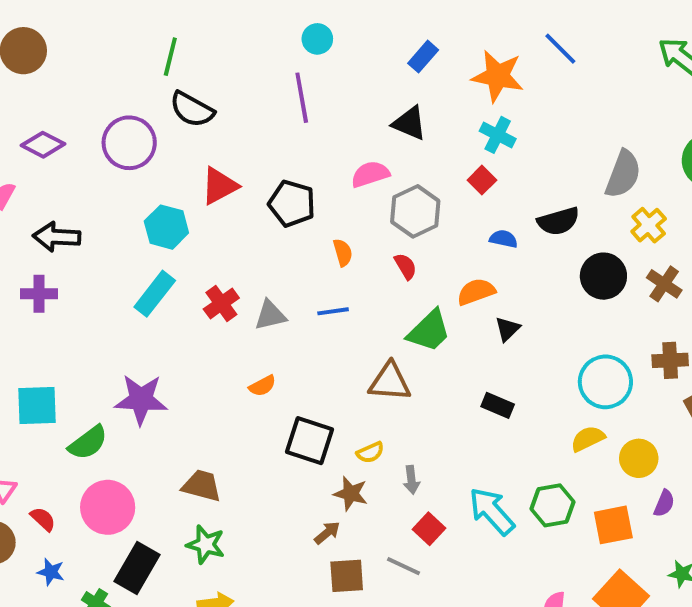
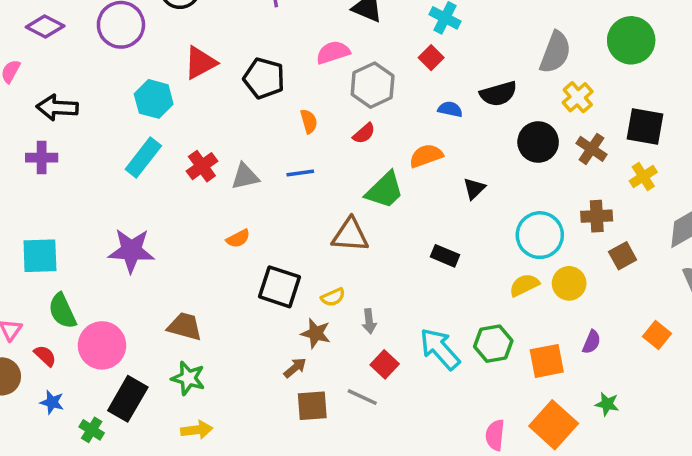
red semicircle: (406, 266) -> (364, 133), turned 80
black triangle: (507, 329) -> (474, 189), moved
green semicircle: (88, 443) -> (62, 311), moved, turned 102
yellow circle: (639, 458) -> (569, 283), moved

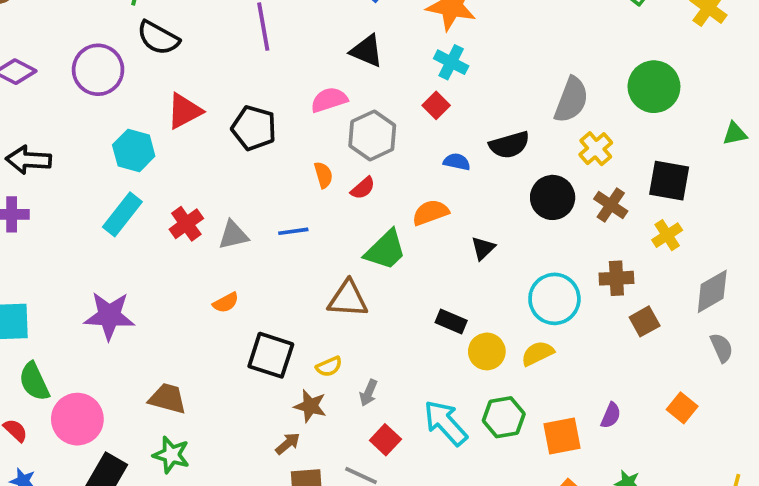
orange semicircle: (309, 121) -> (323, 175), moved
yellow circle: (569, 283) -> (487, 351), moved
gray arrow: (369, 321) -> (368, 393), turned 30

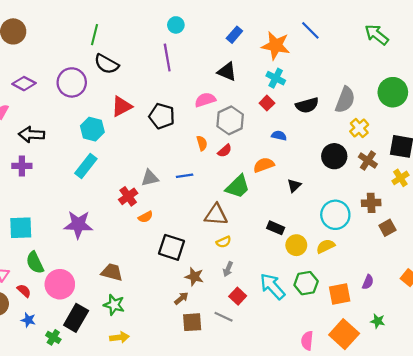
black semicircle: (509, 145) -> (307, 105), moved
red cross: (186, 224) -> (128, 196), moved
yellow semicircle: (329, 367) -> (224, 242), moved

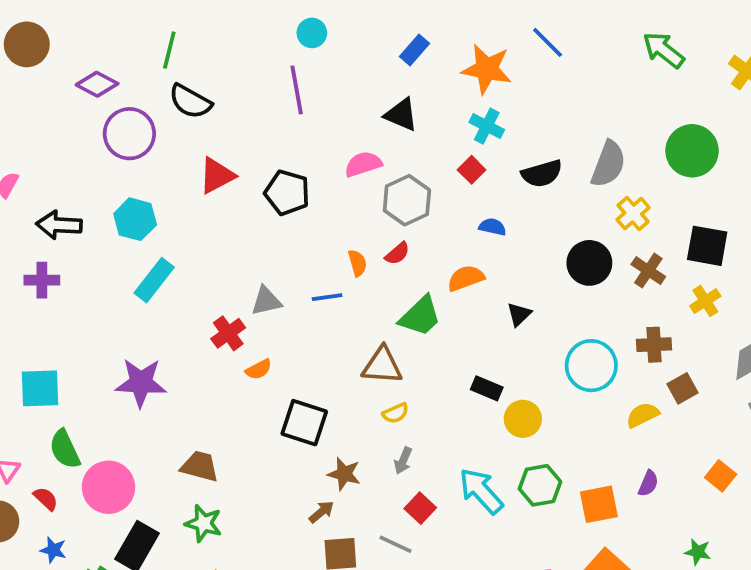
purple diamond: (24, 84) -> (97, 84), moved
cyan hexagon: (92, 129) -> (135, 219), moved
orange semicircle: (202, 143) -> (357, 263), moved
yellow semicircle: (326, 246) -> (643, 415), moved
green star: (378, 321) -> (698, 552), moved

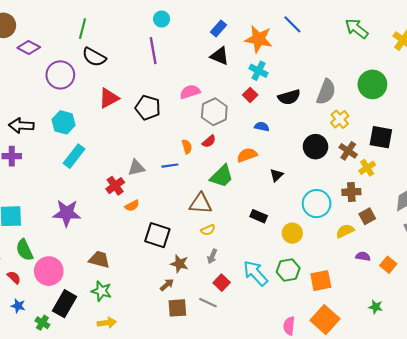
purple diamond: (97, 84) -> (29, 48), moved
black triangle: (401, 115) -> (220, 56), moved
yellow cross: (705, 301) -> (367, 168), moved
yellow circle: (523, 419) -> (292, 233), moved
purple semicircle: (648, 483) -> (363, 256), moved, turned -104

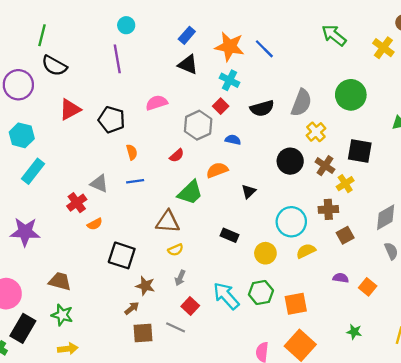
blue line: (292, 24) -> (264, 49), moved
gray hexagon: (214, 112) -> (198, 125), moved
orange semicircle: (187, 147) -> (132, 152), moved
gray triangle: (136, 168) -> (99, 184), turned 36
yellow semicircle: (345, 231) -> (306, 251), moved

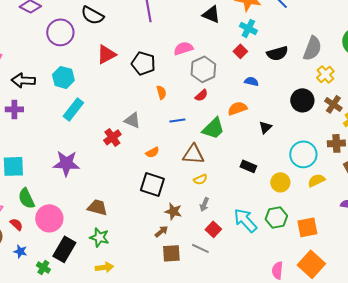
gray hexagon: (198, 125) -> (203, 69), moved
blue line: (135, 181) -> (177, 120), moved
orange semicircle: (95, 224) -> (152, 152), moved

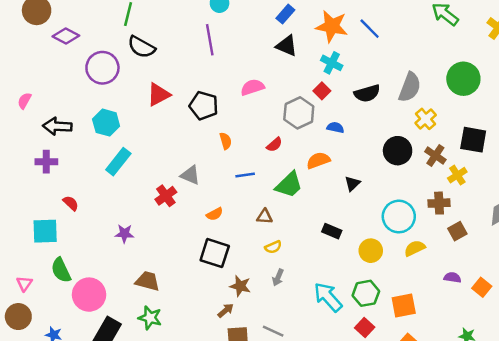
gray hexagon: (203, 69) -> (299, 113), moved
brown triangle: (193, 154) -> (265, 217), size x0.6
purple star: (66, 163) -> (124, 234), moved, size x0.6
red semicircle: (16, 224) -> (71, 203), moved
red square: (213, 229) -> (365, 327), moved

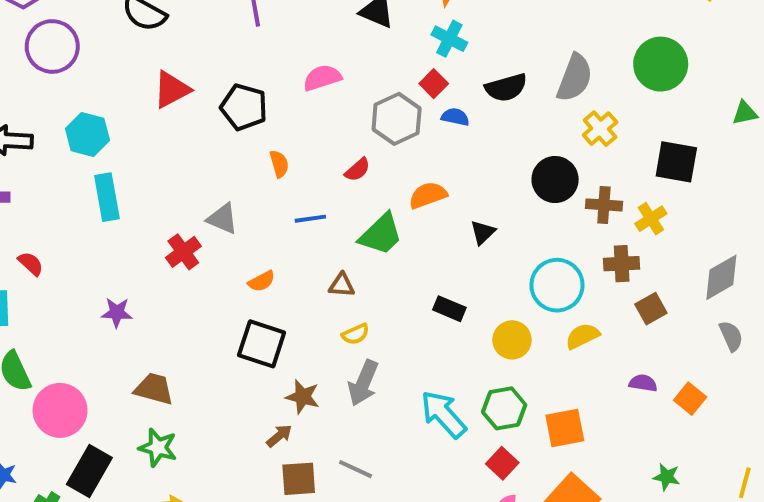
purple circle: (102, 68) -> (52, 46), moved
blue semicircle: (335, 127) -> (455, 117), moved
brown cross: (435, 156) -> (604, 205), moved, turned -30
cyan rectangle: (118, 162) -> (107, 197), turned -48
gray arrow: (278, 277) -> (363, 383), size x1.6

